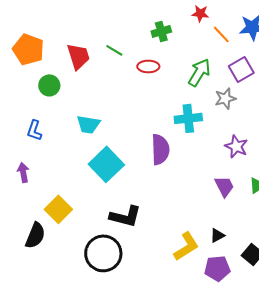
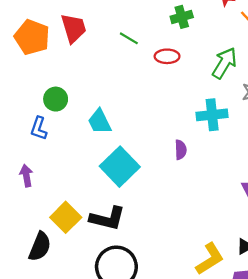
red trapezoid: (78, 56) -> (74, 28), moved
green circle: (49, 85) -> (56, 99), moved
cyan trapezoid: (88, 124) -> (100, 122), turned 55
purple semicircle: (160, 149) -> (181, 150), size x0.6
black L-shape: (125, 216) -> (107, 218), moved

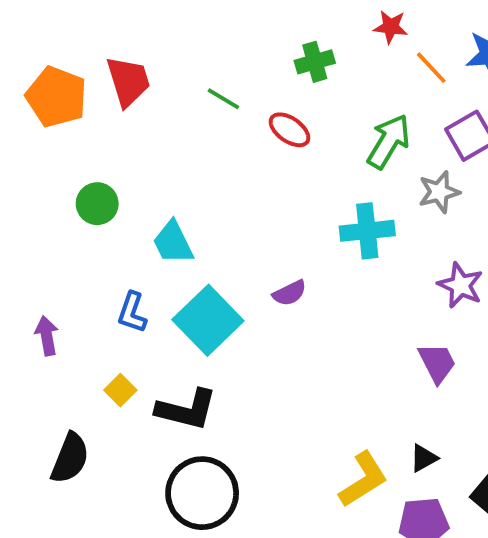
red ellipse: (167, 56) -> (290, 130), turned 35
blue L-shape: (39, 128) -> (132, 312), moved
purple semicircle: (181, 150) -> (290, 293), moved, turned 66
yellow square: (66, 217) -> (120, 390), moved, size x0.6

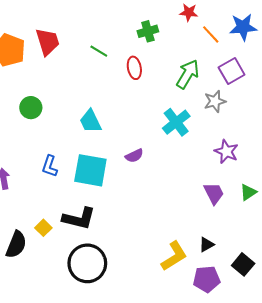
red ellipse: (290, 130) -> (134, 68), turned 45
cyan cross: (367, 231) -> (176, 122), turned -32
cyan trapezoid: (173, 243) -> (90, 121), moved
cyan square: (208, 320) -> (90, 170), turned -36
yellow square: (120, 390) -> (43, 228), moved

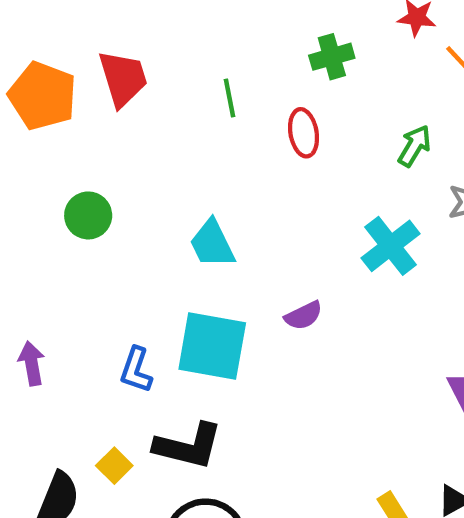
green line: (99, 51) -> (230, 98), turned 48
green arrow: (188, 74) -> (414, 146), size x0.7
blue L-shape: (50, 166) -> (136, 370), moved

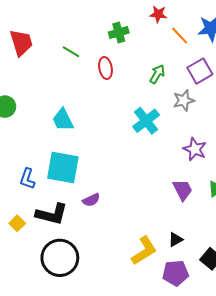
green line: (230, 98) -> (71, 52), turned -48
purple semicircle: (304, 316) -> (91, 200), moved

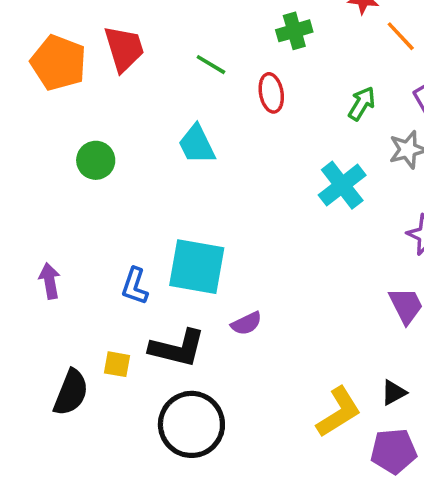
cyan trapezoid: (63, 120) -> (197, 144), moved
yellow square: (17, 223) -> (117, 364), turned -35

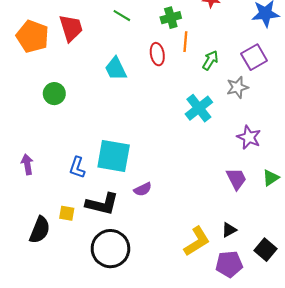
orange line: (401, 36) -> (185, 42), moved, turned 48
green line: (211, 65) -> (122, 16), moved
cyan trapezoid: (197, 144) -> (116, 69), moved

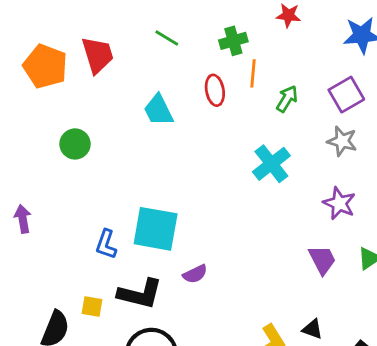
gray star: (237, 87) -> (342, 141), moved, turned 30
purple arrow: (27, 164) -> (23, 219), moved
black triangle: (229, 230) -> (312, 329), turned 49

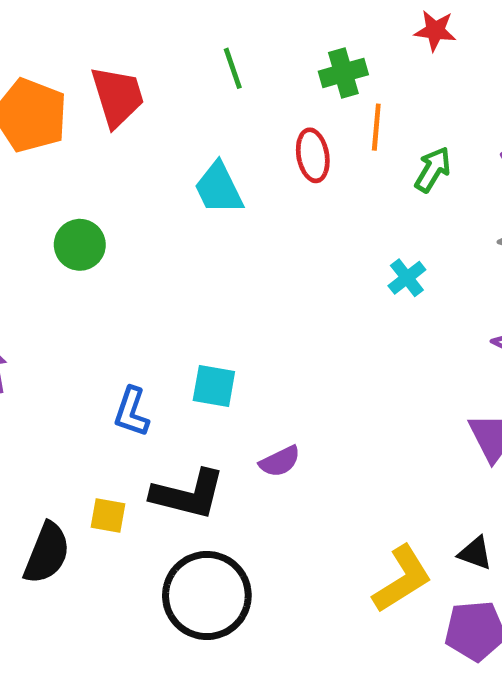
green line: (167, 38) -> (233, 68), turned 40
cyan cross: (271, 164) -> (407, 278), size x0.6
cyan square: (156, 229) -> (214, 386), size x0.6

